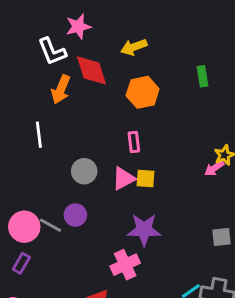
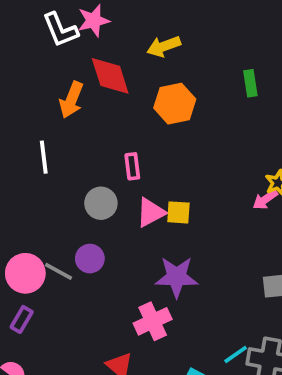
white L-shape: (52, 51) -> (60, 30), moved
pink rectangle: (134, 142) -> (132, 166), moved

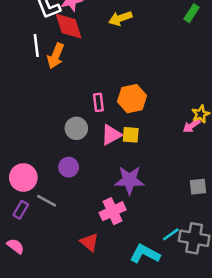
red diamond: (110, 76) -> (69, 26), moved
green rectangle: (250, 83) -> (192, 13), moved, turned 42
orange hexagon: (175, 104) -> (132, 99), moved
white line: (44, 157) -> (36, 46), moved
gray line: (59, 271) -> (47, 201), moved

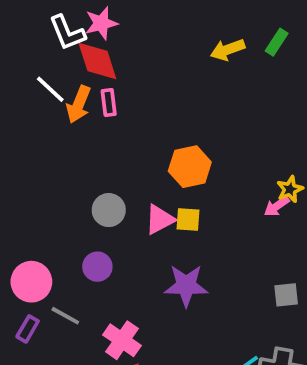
yellow arrow: (120, 18) -> (228, 50), moved
white line: (36, 46) -> (50, 89), turned -40
pink rectangle: (98, 102) -> (109, 102), moved
pink cross: (113, 211) -> (122, 340), moved, turned -30

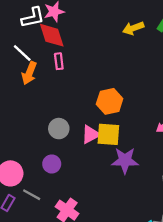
white L-shape: (67, 33) -> (33, 18), turned -80
orange arrow: (79, 104) -> (29, 73), moved
yellow square: (188, 219) -> (108, 134), size x1.5
purple star: (186, 285) -> (125, 160), moved

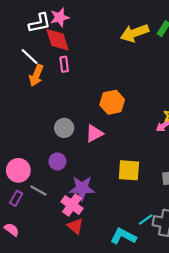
yellow arrow: (133, 28) -> (134, 33), size x1.4
yellow square: (108, 134) -> (129, 170), moved
purple star: (125, 160) -> (82, 188), moved

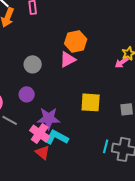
pink triangle: (94, 134) -> (68, 59), moved
cyan line: (146, 219) -> (106, 146), turned -40
cyan L-shape: (123, 236) -> (57, 137), moved

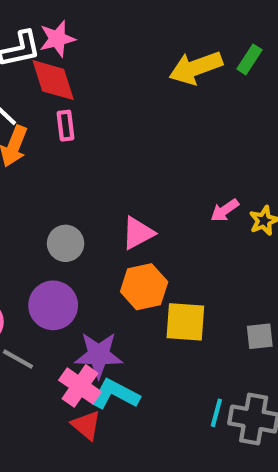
orange hexagon: (76, 41) -> (144, 287), moved
pink arrow: (122, 62) -> (225, 210), moved
purple circle: (27, 94) -> (53, 305), size x1.5

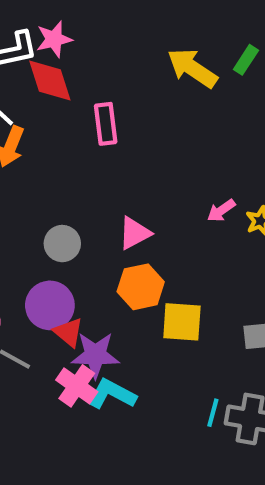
yellow arrow: (196, 68) -> (192, 68), turned 54
pink rectangle: (66, 126) -> (106, 124), moved, size x1.4
red triangle: (86, 425) -> (68, 332), moved

